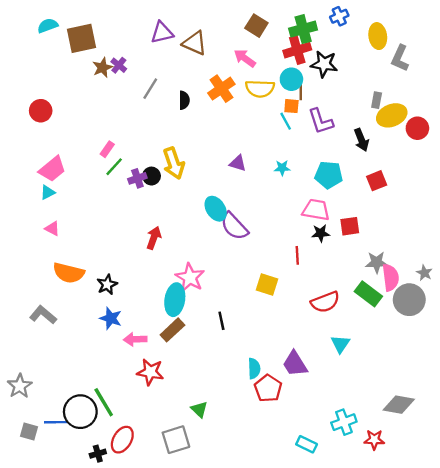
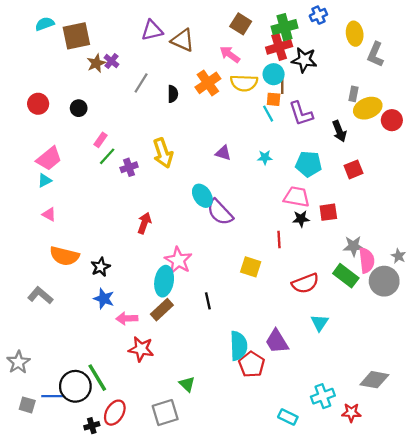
black circle: (151, 176) -> (79, 108), moved
cyan semicircle: (254, 368) -> (239, 346), size x1.5

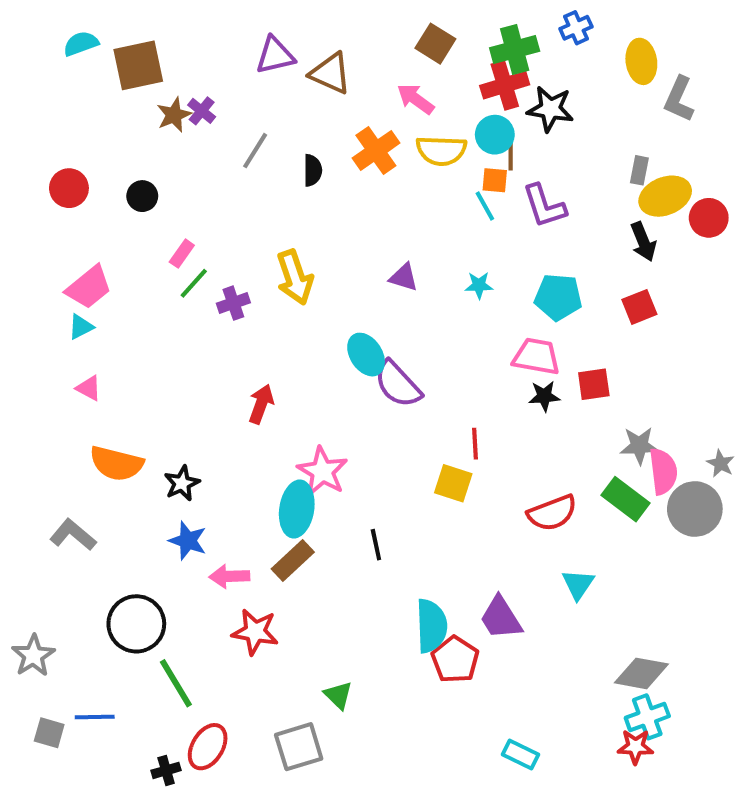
black arrow: (339, 131) -> (643, 242), moved
red line: (279, 240) -> (475, 444), moved
gray diamond: (374, 380) -> (641, 673), moved
black circle: (75, 386) -> (136, 624), moved
cyan cross: (323, 396) -> (647, 717), moved

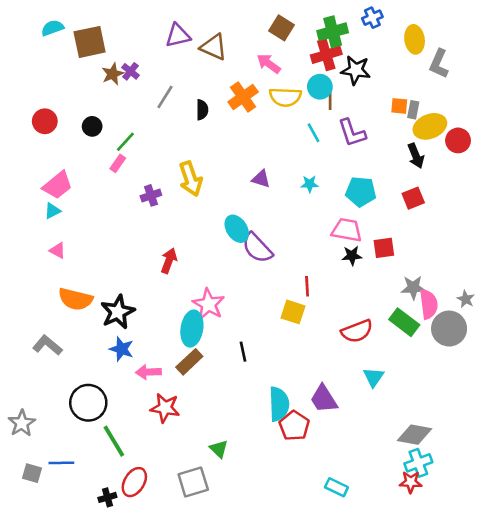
orange square: (495, 180) -> (399, 106), moved
green line: (194, 283) -> (125, 142), moved
black star: (182, 483) -> (118, 312), size x1.5

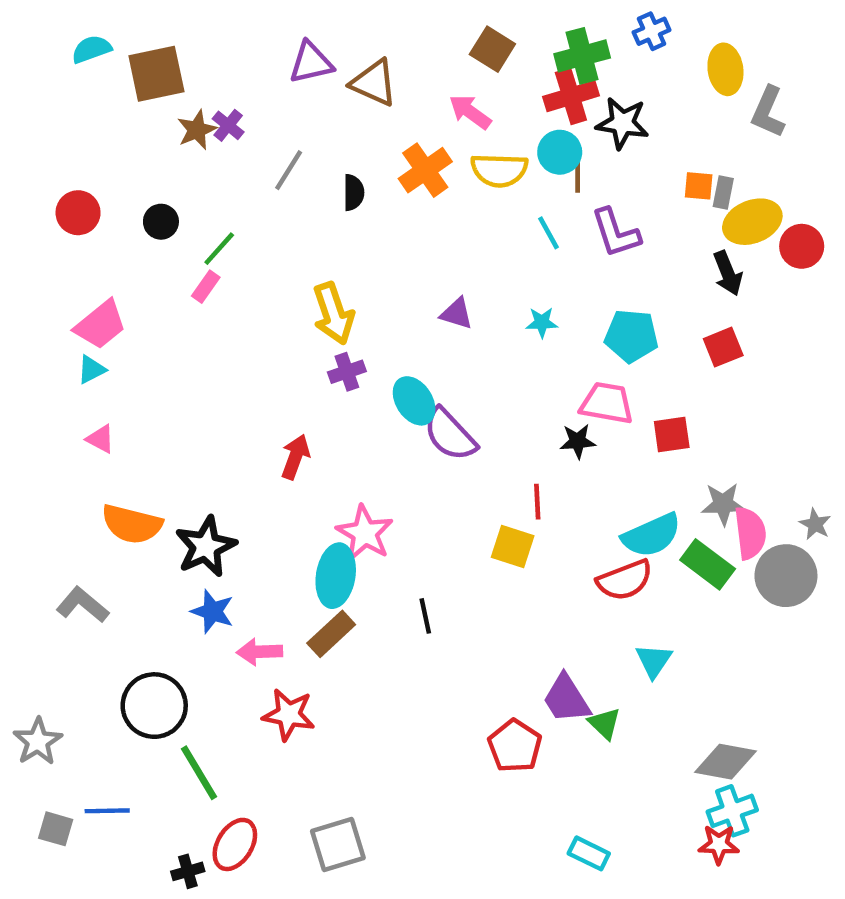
purple cross: (151, 195) -> (347, 372), moved
black star: (352, 256) -> (578, 441), moved
cyan semicircle: (279, 404) -> (652, 535), moved, turned 68
green triangle: (219, 449) -> (605, 723), moved

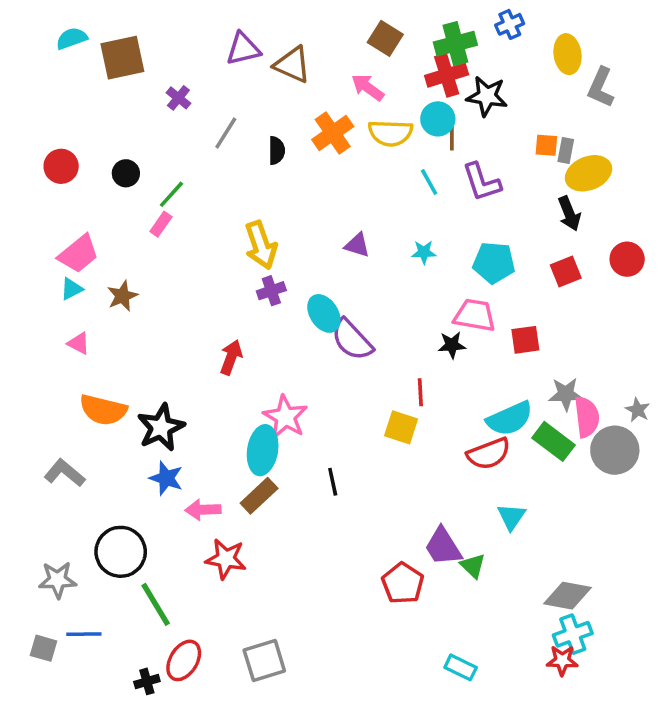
brown star: (197, 130) -> (122, 296), moved
red circle: (802, 246) -> (627, 259), moved
gray star: (38, 741) -> (58, 580), moved, turned 30

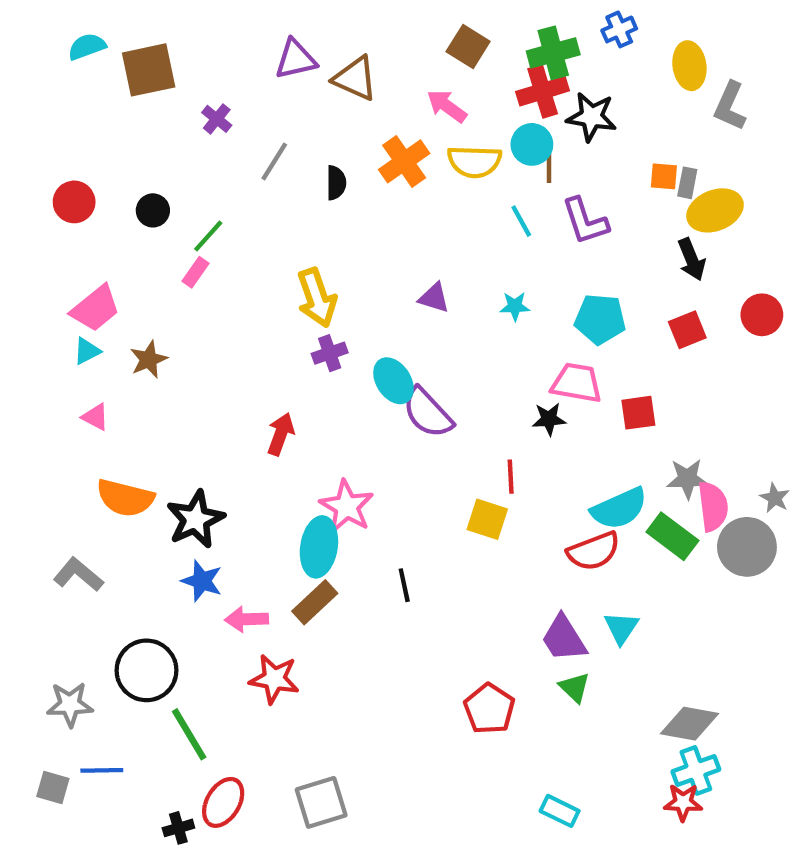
purple trapezoid: (443, 547) -> (564, 638), moved

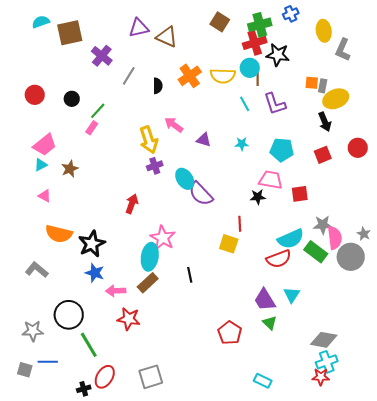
pink arrow: (447, 106) -> (174, 125), moved
purple cross: (217, 119) -> (102, 56), size x1.5

